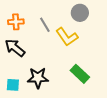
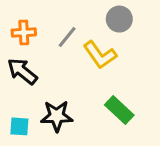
gray line: (45, 25) -> (67, 37), turned 70

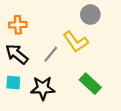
gray line: (67, 37) -> (51, 54), moved
cyan square: (19, 126) -> (13, 82), moved

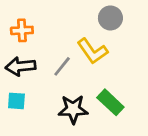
black arrow: (17, 54) -> (21, 66), turned -45
black star: (43, 88) -> (73, 109), moved

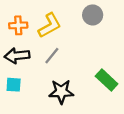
yellow L-shape: (92, 51) -> (50, 25), moved, turned -84
green rectangle: (110, 102) -> (107, 80), moved

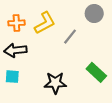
gray circle: (93, 15) -> (94, 14), moved
gray line: (52, 56) -> (70, 37), moved

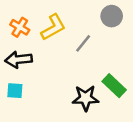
orange cross: (16, 23) -> (20, 27), turned 35
black star: (55, 83) -> (86, 98), moved

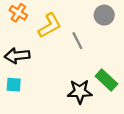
orange cross: (20, 27) -> (18, 13), moved
gray line: (83, 43) -> (77, 41), turned -66

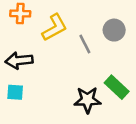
orange cross: (18, 13) -> (20, 14), turned -30
gray circle: (104, 15) -> (114, 30), moved

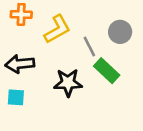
green rectangle: (117, 87) -> (107, 71), moved
black star: (87, 100) -> (68, 83), moved

